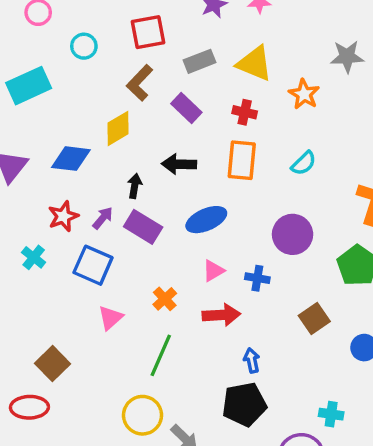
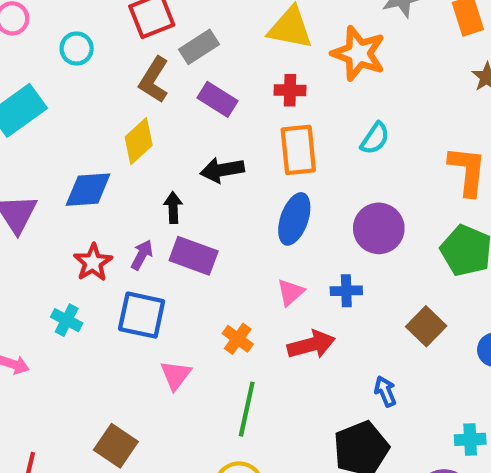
gray rectangle: (199, 61) -> (199, 47), moved
orange star: (304, 94) -> (359, 53), size x1.4
blue ellipse: (206, 220) -> (294, 219), moved, turned -36
blue arrow: (252, 360) -> (385, 391), moved

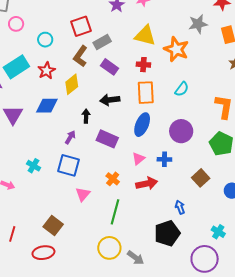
purple rectangle: (194, 256) -> (107, 139), moved
red star: (93, 262) -> (47, 71), moved
cyan cross: (470, 439) -> (218, 232), turned 32

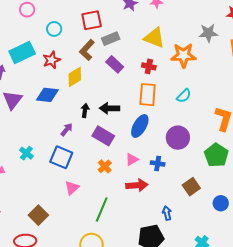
orange star: (176, 49) -> (184, 55), turned -30
black arrow: (110, 100) -> (110, 108), moved
orange cross: (113, 179) -> (105, 166), moved

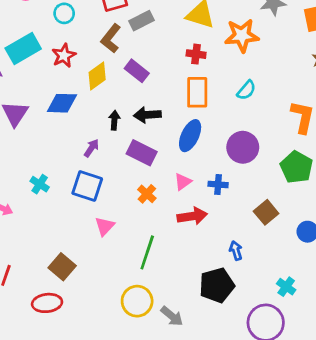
purple rectangle: (115, 64) -> (137, 71), moved

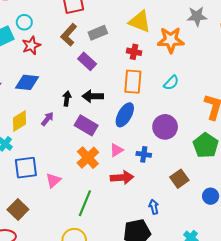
cyan circle: (64, 13) -> (24, 22), moved
gray rectangle: (142, 21) -> (98, 33), moved
yellow diamond: (97, 76) -> (19, 121), moved
blue square: (87, 186) -> (26, 168), moved, turned -30
orange cross: (147, 194) -> (88, 158), size x1.5

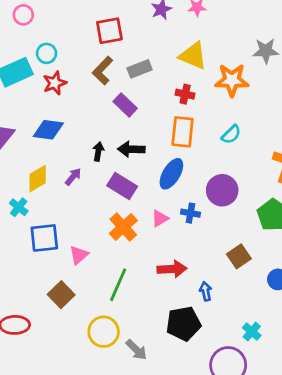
blue cross: (144, 154) -> (190, 213), moved
red arrow: (122, 178) -> (172, 269), moved
brown square: (18, 209) -> (61, 295), moved

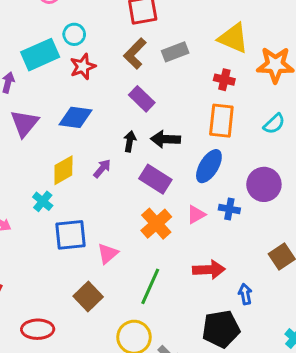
purple rectangle: (125, 105) -> (142, 99), moved

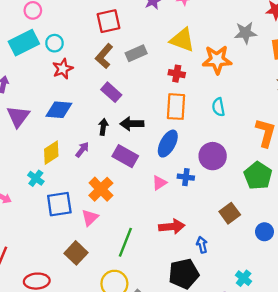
cyan rectangle: (40, 55) -> (24, 43), moved
cyan semicircle: (274, 124) -> (218, 107), turned 126
orange cross: (156, 224) -> (101, 189), moved

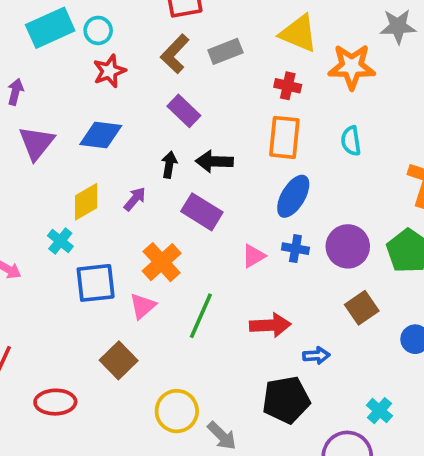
blue ellipse: (168, 144) -> (293, 196), moved
purple circle: (213, 156) -> (348, 246), moved
green line: (125, 242) -> (201, 316), moved
blue arrow: (202, 245) -> (316, 356), turned 98

